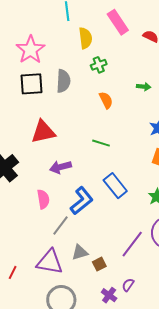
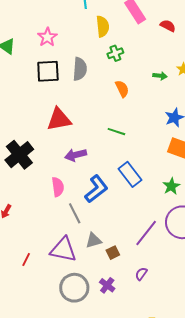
pink star: (30, 50) -> (47, 37), size x0.7
gray line: (60, 225) -> (75, 213), turned -65
purple cross: (109, 295) -> (107, 285), moved

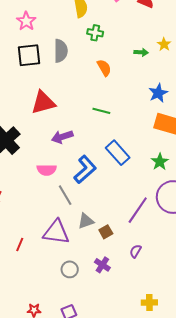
green cross: (115, 53) -> (95, 33), turned 35
pink semicircle: (58, 187) -> (47, 170), turned 102
gray circle: (74, 288) -> (70, 269), size x0.6

